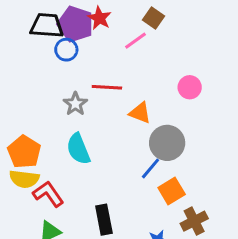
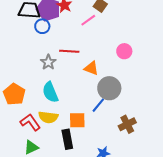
yellow semicircle: (24, 179) -> (48, 117), moved
orange square: (172, 191) -> (77, 120), moved, turned 30
brown cross: (194, 221) -> (127, 124), moved

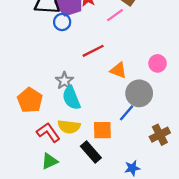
red line: (69, 51) -> (93, 51), turned -30
pink circle: (124, 51) -> (158, 63), moved
gray star: (48, 62) -> (64, 81), moved
black rectangle: (67, 139) -> (91, 152), turned -30

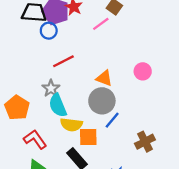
red line: (93, 51) -> (63, 61), moved
gray circle: (139, 93) -> (102, 101), moved
yellow semicircle: (69, 127) -> (71, 125), moved

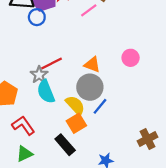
red line: (63, 61) -> (51, 63), moved
yellow semicircle: (71, 125) -> (75, 105), moved, turned -140
orange square: (88, 137) -> (76, 123), turned -30
brown cross: (145, 142) -> (147, 139), moved

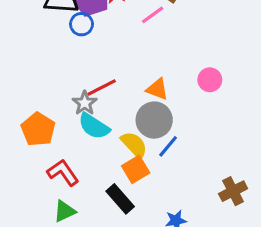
cyan semicircle: (46, 92) -> (94, 126), turned -35

